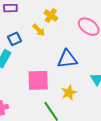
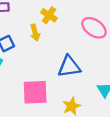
yellow arrow: (39, 30) -> (35, 33), turned 32

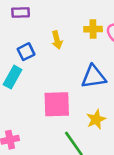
yellow cross: (49, 15) -> (93, 29), moved, turned -35

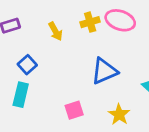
yellow arrow: (57, 40) -> (55, 31), moved
pink square: (57, 104) -> (74, 110), size x0.6

